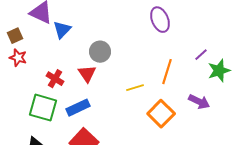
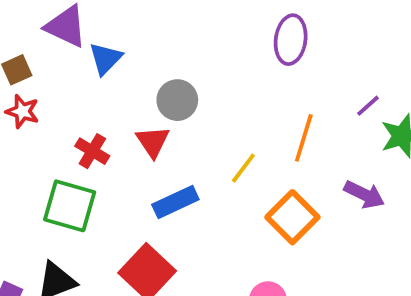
purple ellipse: (160, 20) -> (291, 40), turned 30
yellow line: (135, 88) -> (243, 168), turned -36
blue rectangle: (78, 108) -> (175, 202), moved

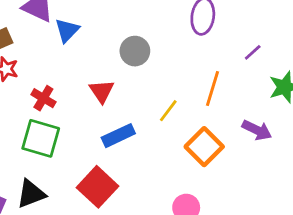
gray circle: (177, 100) -> (135, 51), moved
purple line: (368, 106) -> (253, 52), moved
red cross: (92, 151) -> (43, 98), moved

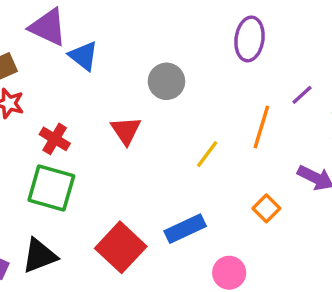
blue triangle: (67, 30) -> (83, 56), turned -36
purple line: (253, 52) -> (302, 95), moved
blue rectangle: (118, 136) -> (185, 229), moved
orange square: (204, 147) -> (266, 208), moved, size x0.6

